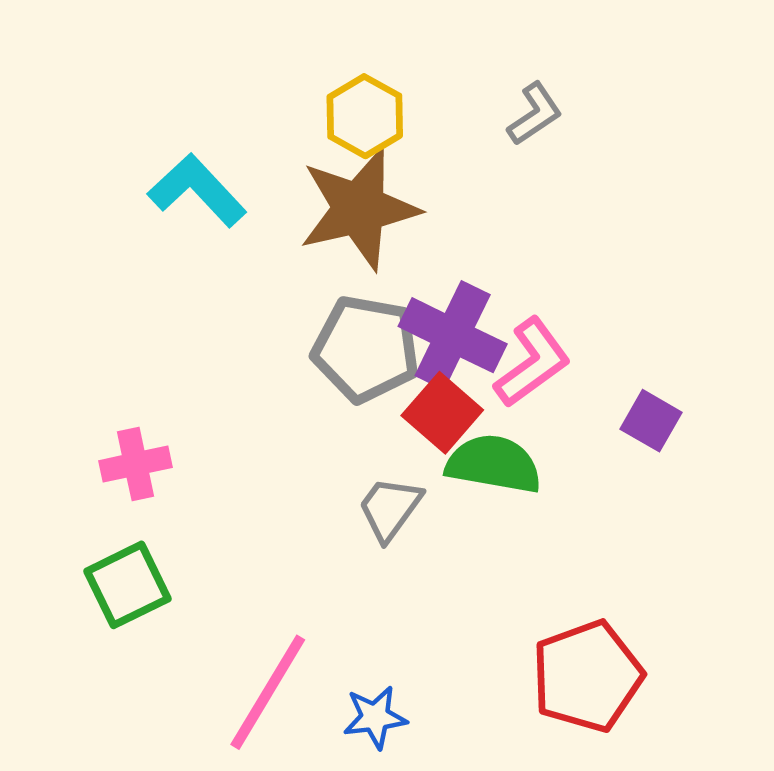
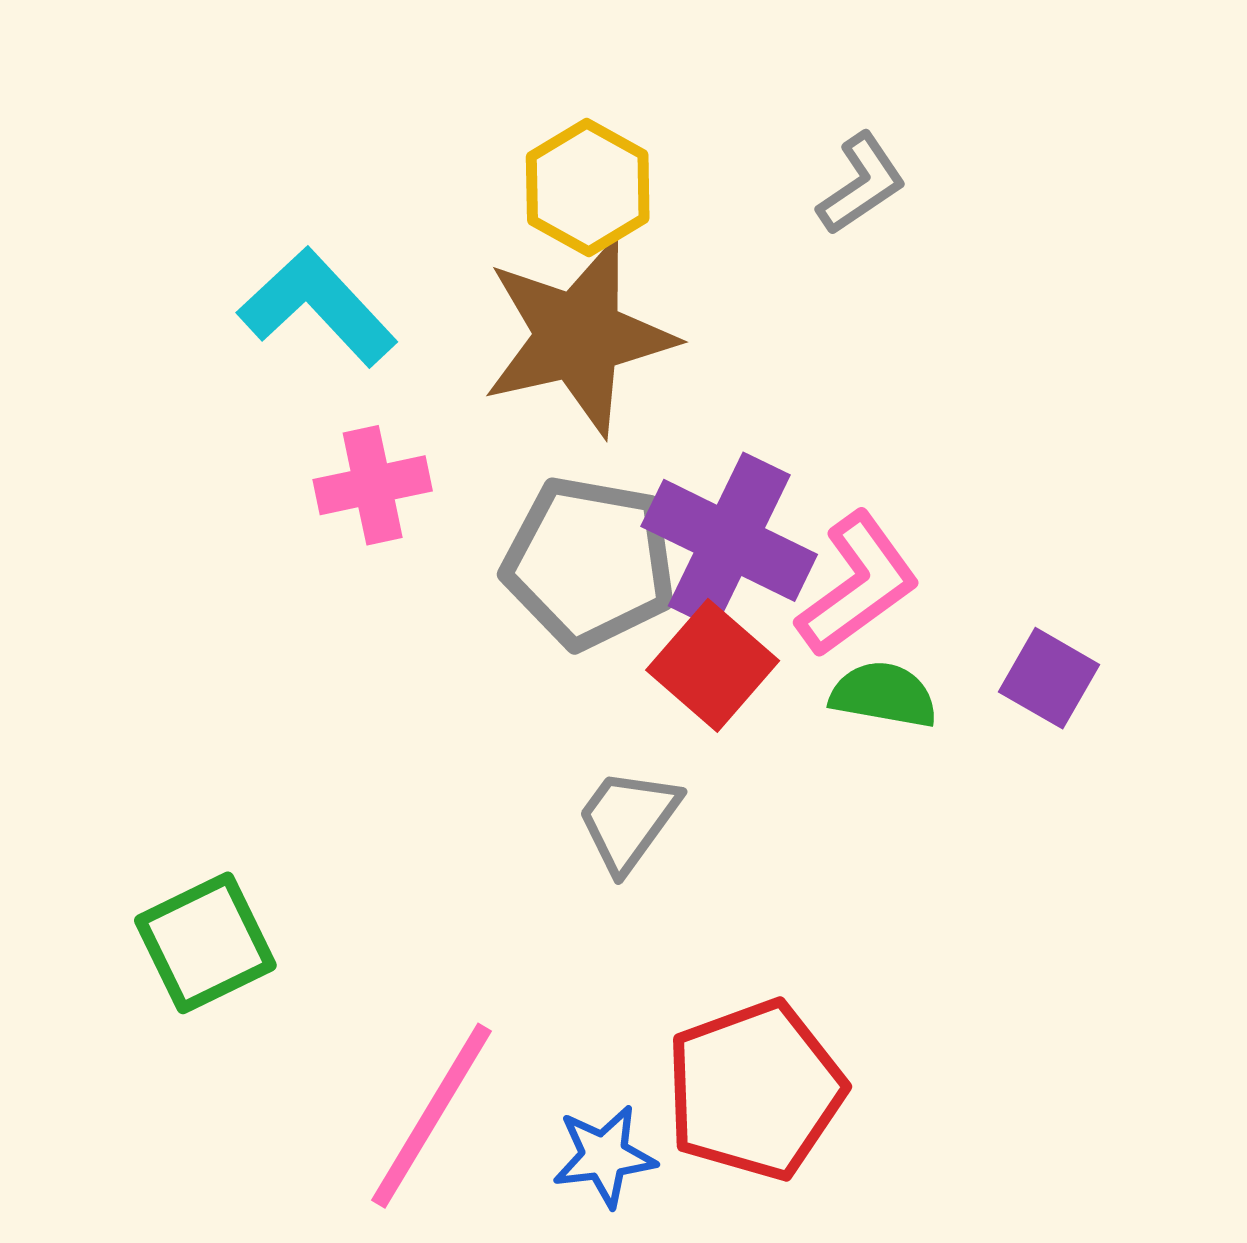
pink cross: (136, 464) -> (373, 485), moved
green semicircle: (494, 464) -> (884, 695), moved, size x0.7
red pentagon: (587, 676) -> (755, 1090), moved

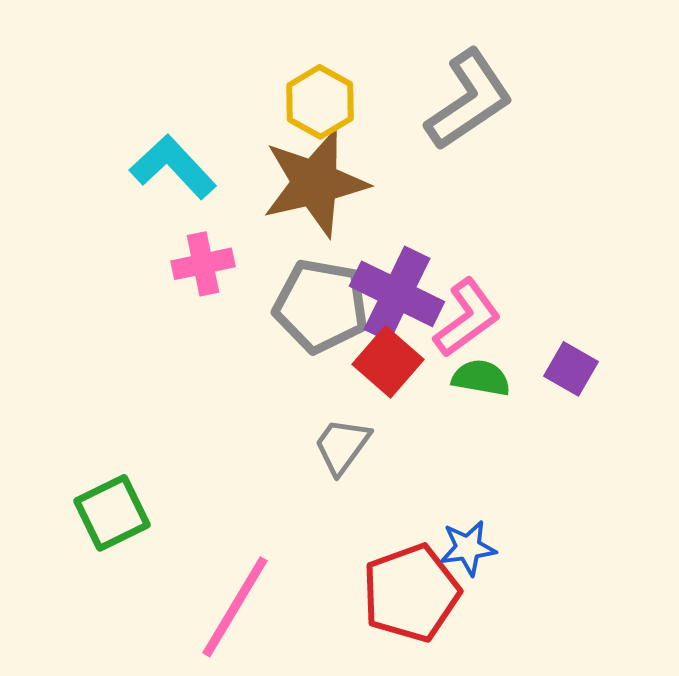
gray L-shape: (862, 184) -> (469, 100), size x1.8
blue star: (604, 1156) -> (468, 548), moved

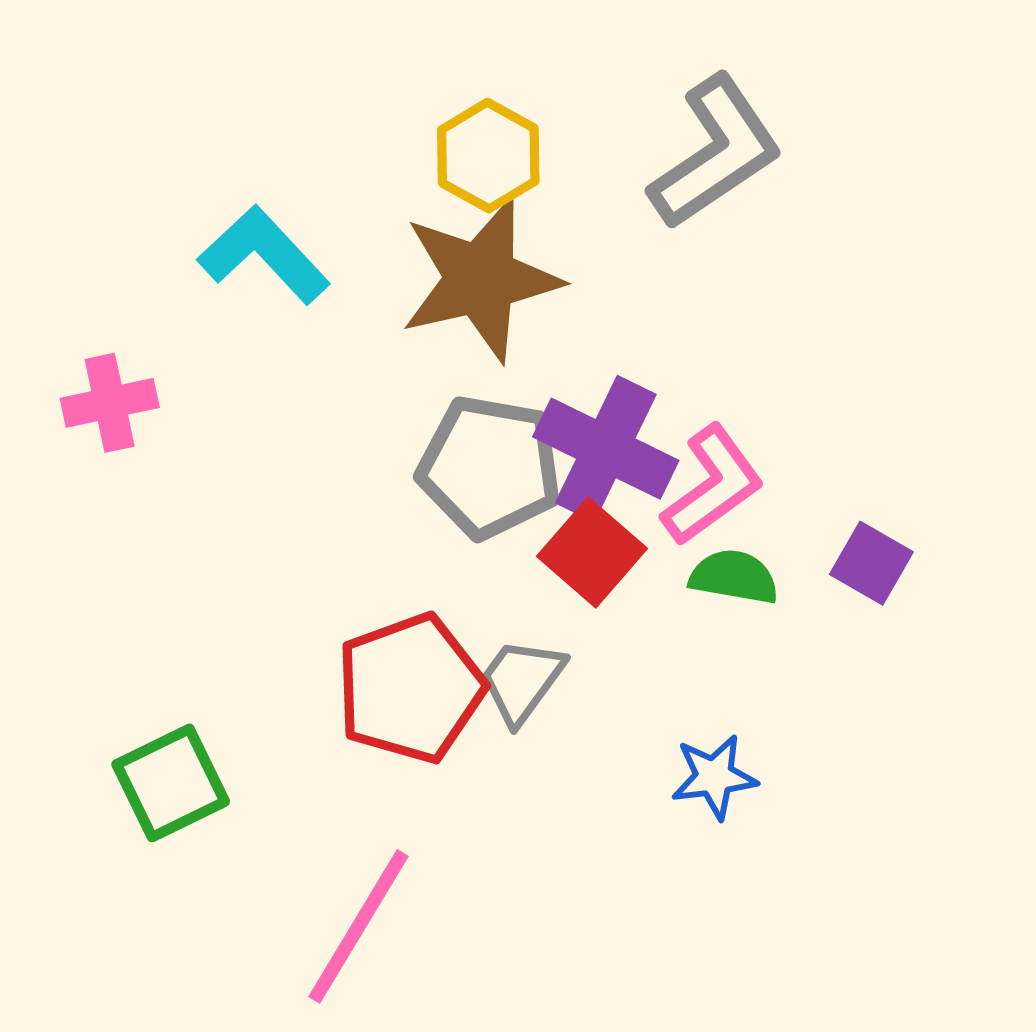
pink cross: (203, 264) -> (110, 403), moved
blue star: (468, 548) -> (714, 777), moved
red pentagon: (411, 593) -> (410, 688), moved

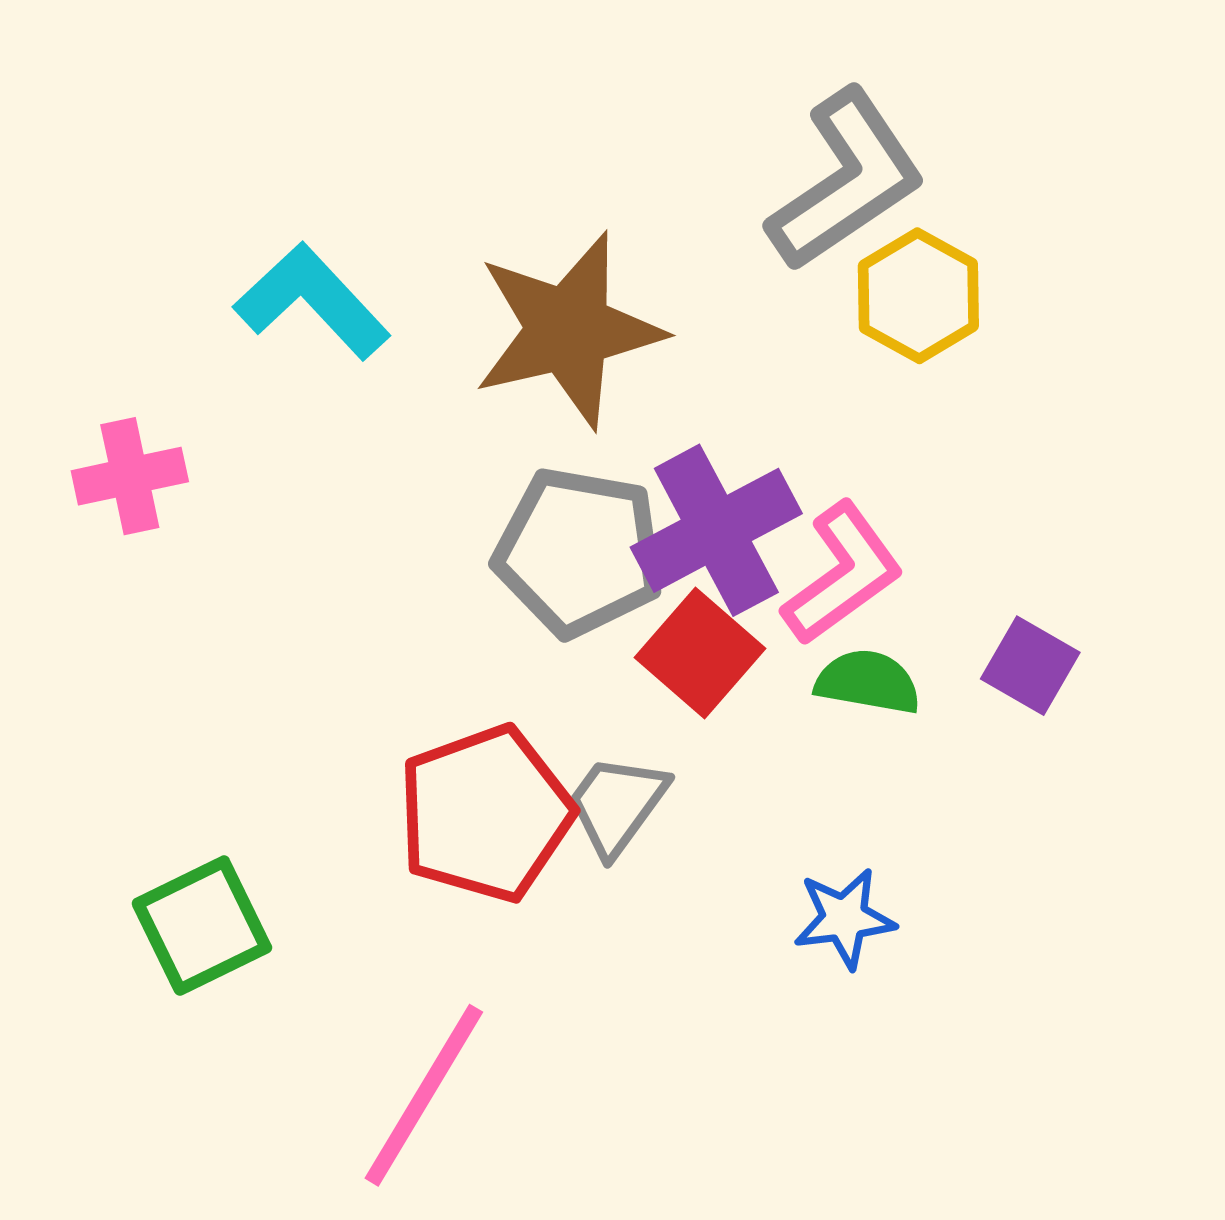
yellow hexagon: (488, 156) -> (918, 296), moved
purple cross: (606, 449) -> (716, 530), turned 36

